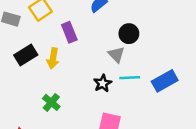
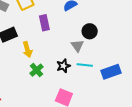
yellow arrow: (53, 58) -> (27, 50), moved, turned -35
green cross: (51, 102) -> (37, 70), moved

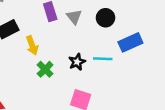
gray triangle: (77, 46) -> (74, 17), moved
blue rectangle: (111, 72) -> (130, 42), moved

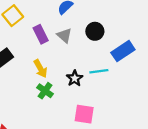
yellow arrow: (32, 45) -> (40, 69), moved

